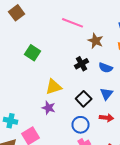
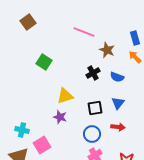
black square: (84, 99) -> (95, 108), turned 35

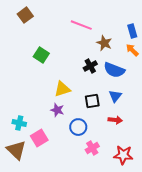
blue semicircle: (117, 77) -> (114, 70), size x1.5
blue circle: (92, 134) -> (78, 127), moved

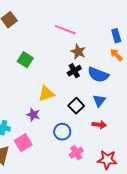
brown star: (104, 43) -> (78, 52), moved
black square: (92, 101) -> (76, 106), turned -35
purple star: (57, 110) -> (33, 115), moved

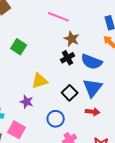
blue triangle: (99, 101) -> (93, 88), size x1.5
pink square: (23, 143) -> (17, 130), turned -30

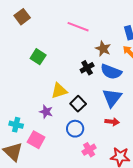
brown star: (72, 39) -> (103, 49), moved
black square: (70, 93) -> (78, 104), moved

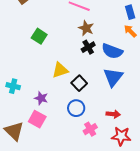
brown star: (103, 49) -> (86, 28), moved
purple star: (46, 112) -> (41, 98), moved
red arrow: (112, 122) -> (113, 114), moved
cyan cross: (16, 125) -> (13, 86), moved

